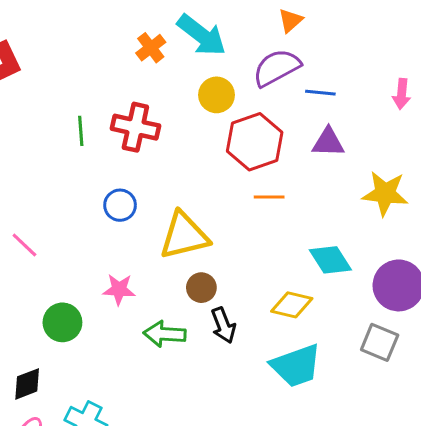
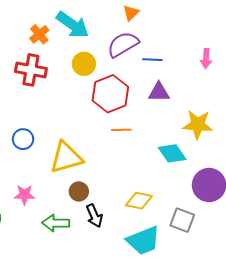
red cross: (135, 127) -> (31, 70), moved
cyan diamond: (330, 260) -> (172, 153), moved
gray square: (380, 342) -> (182, 220), moved

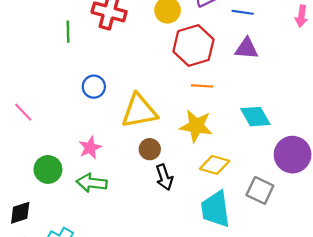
yellow star: (198, 125) -> (196, 126), moved
pink star: (24, 195) -> (90, 148), turned -30
green arrow: (56, 223) -> (92, 183), moved
cyan trapezoid: (143, 241) -> (216, 209), turned 99

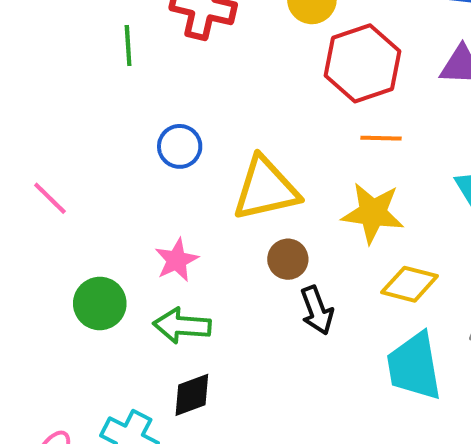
black diamond: (20, 213) -> (192, 395), moved

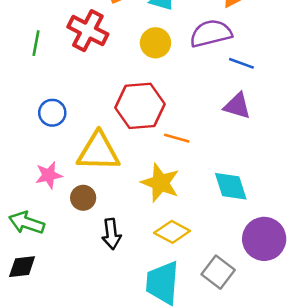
red hexagon: (362, 63) -> (140, 106), moved
brown circle: (288, 259) -> (83, 198), moved
pink star: (177, 260) -> (49, 175), moved

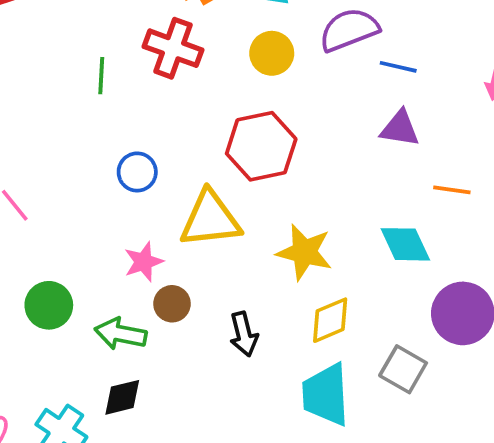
orange line: (177, 138) -> (452, 190), moved
brown circle: (83, 198) -> (172, 304), moved
yellow diamond: (172, 232) -> (330, 320), turned -44

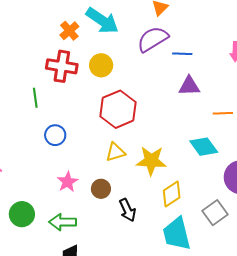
yellow circle: (272, 53) -> (101, 65), moved
green line: (101, 76) -> (35, 98), moved
yellow triangle: (210, 219) -> (116, 152), moved, size x0.6
brown circle: (172, 304) -> (101, 189), moved
gray square: (403, 369) -> (215, 213), turned 35

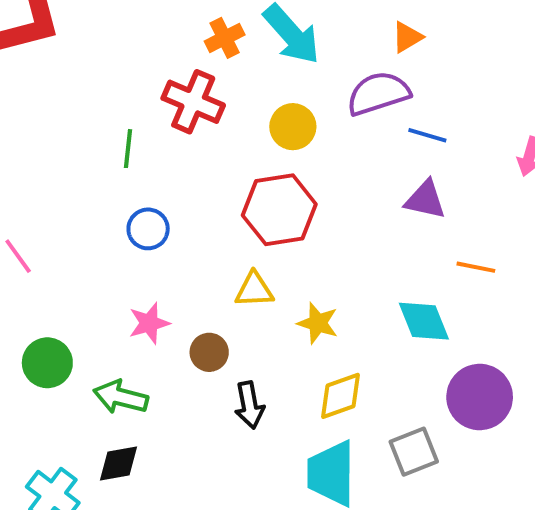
yellow circle: (101, 65) -> (293, 127), moved
yellow star: (151, 161) -> (318, 323), size x0.7

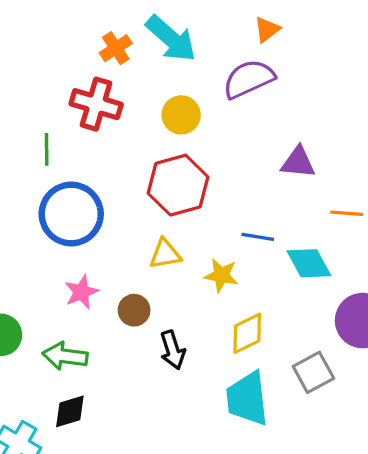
blue line: (427, 135) -> (258, 237), moved
blue circle: (148, 229) -> (71, 214), size x1.8

